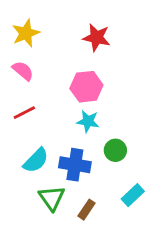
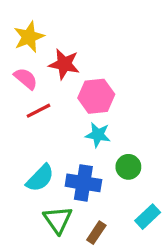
red star: (97, 38) -> (64, 64), moved
red line: (24, 113) -> (39, 111), moved

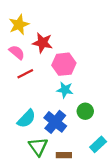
blue cross: (83, 183) -> (55, 122), turned 30
brown rectangle: (96, 233) -> (64, 155), turned 56

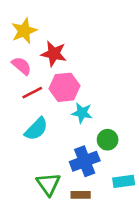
pink hexagon: (64, 64) -> (64, 87), moved
cyan semicircle: (26, 119) -> (36, 129), moved
blue cross: (55, 122) -> (85, 161), moved, turned 30
cyan rectangle: (98, 144) -> (124, 181), turned 35

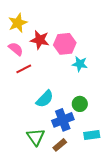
pink hexagon: (64, 87) -> (65, 44), moved
cyan star: (82, 113) -> (80, 64), moved
cyan semicircle: (36, 129) -> (45, 99), moved
brown rectangle: (81, 195) -> (60, 145), turned -40

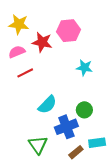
yellow star: (18, 23) -> (19, 24), turned 30
pink hexagon: (65, 44) -> (69, 31), moved
pink semicircle: (16, 49) -> (17, 52), turned -63
brown rectangle: (60, 145) -> (76, 152), moved

